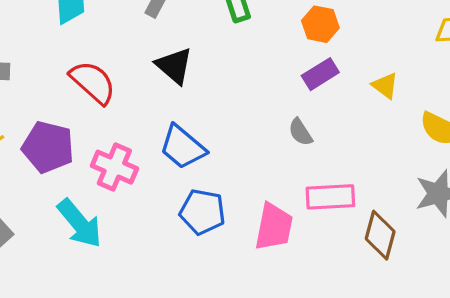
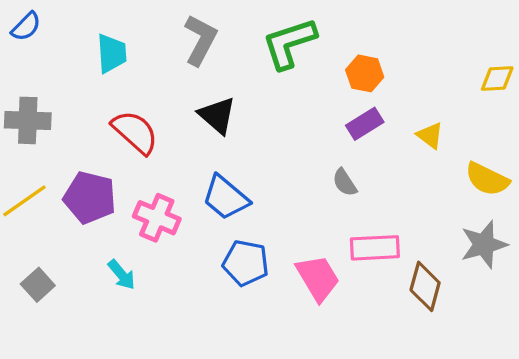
cyan arrow: (80, 223) -> (122, 275), size x0.6
pink trapezoid: (274, 227) -> (318, 278), turned -42

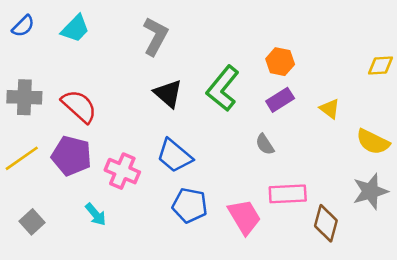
green L-shape: (289, 43) -> (223, 88), moved, turned -33
cyan trapezoid: (112, 53) -> (75, 29), moved, turned 48
red semicircle: (135, 132) -> (79, 106), moved

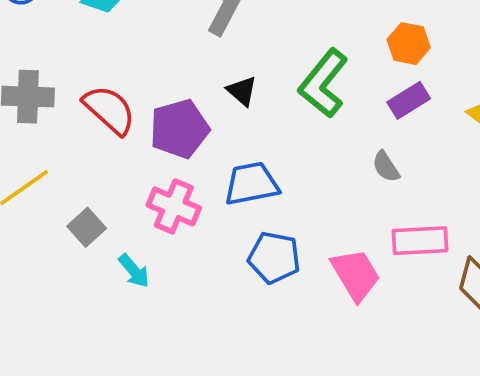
black triangle: (168, 93) -> (242, 91), size x0.7
purple pentagon: (71, 156) -> (179, 129), moved, turned -30
blue trapezoid: (174, 156) -> (251, 184), turned 129
gray square: (32, 222) -> (87, 227), moved

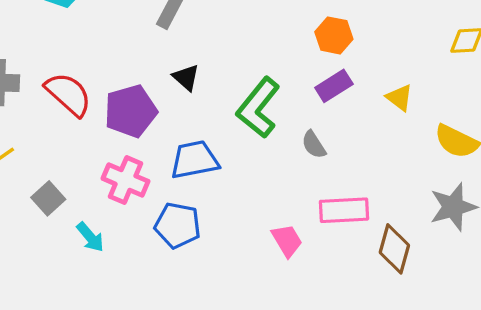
green L-shape: (323, 83) -> (258, 108), moved
blue pentagon: (274, 258) -> (178, 225), moved
pink trapezoid: (356, 275) -> (287, 240), size x0.7

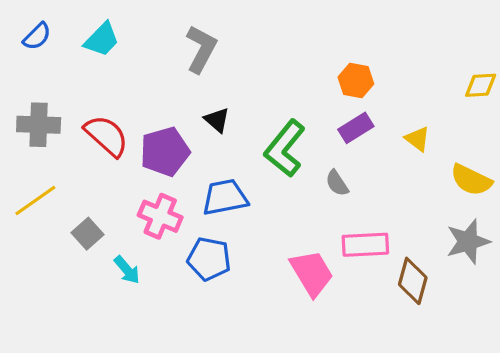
pink trapezoid: (287, 240) -> (312, 273), size x1.5

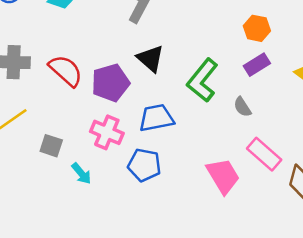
black triangle: (217, 120) -> (150, 59), size x1.4
gray square: (88, 234) -> (51, 146), turned -30
pink rectangle: (365, 245) -> (264, 154), turned 44

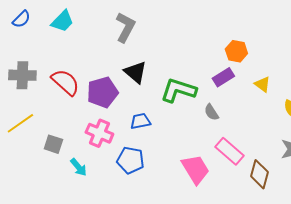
orange hexagon: (257, 28) -> (236, 51), moved
green L-shape: (202, 80) -> (178, 90), turned 69
blue trapezoid: (156, 118) -> (140, 121), size x0.7

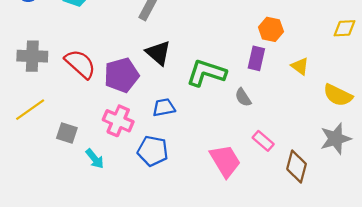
purple rectangle: (223, 77) -> (256, 58), turned -45
pink rectangle: (229, 151) -> (263, 141), size x0.7

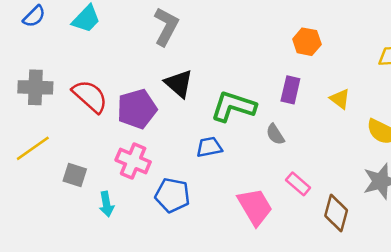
orange hexagon: (271, 29) -> (307, 42), moved
blue trapezoid: (164, 107) -> (209, 147), moved
cyan arrow: (95, 159) -> (106, 204), turned 30

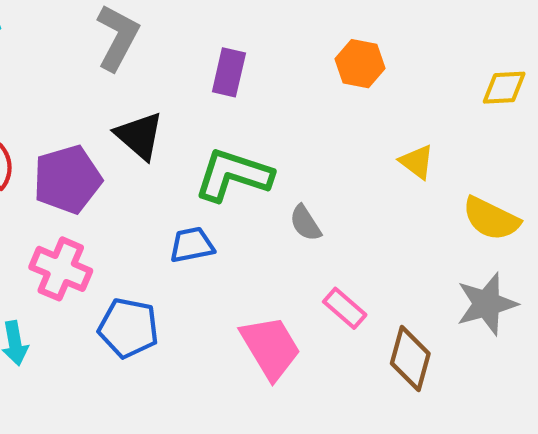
purple rectangle: (290, 90) -> (229, 72), moved

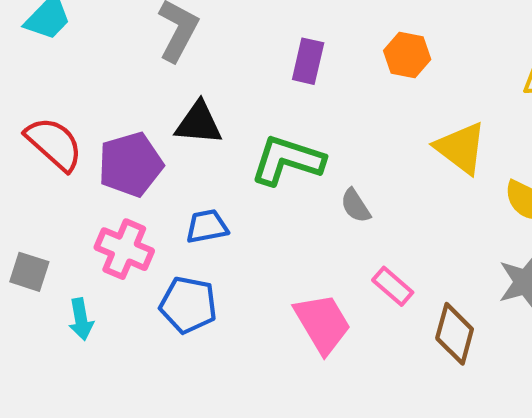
purple rectangle: (229, 72) -> (308, 61), moved
black triangle: (139, 136) -> (199, 123), turned -36
yellow triangle: (417, 162) -> (461, 148), size x1.6
blue trapezoid: (192, 245) -> (207, 226), moved

